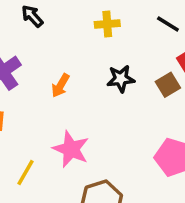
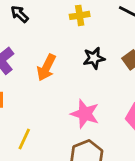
orange arrow: (60, 86) -> (46, 68), size x1.4
pink star: (71, 149) -> (85, 114), moved

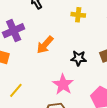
black star: (94, 58) -> (79, 58), moved

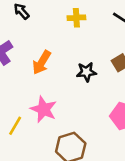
pink star: (63, 84) -> (44, 109), moved

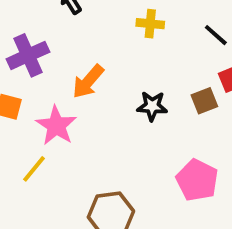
pink star: (44, 109) -> (56, 126), moved

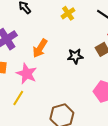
yellow cross: (150, 24) -> (68, 13), turned -32

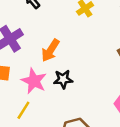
black star: (75, 56) -> (63, 79), moved

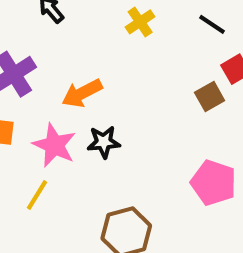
orange arrow: (50, 50) -> (82, 93), turned 30

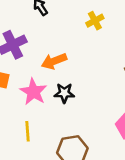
yellow line: (37, 195) -> (28, 131), moved, turned -42

